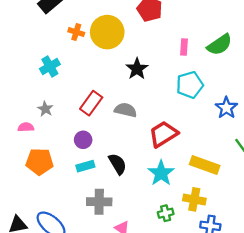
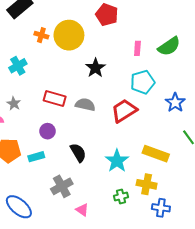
red rectangle: (91, 103) -> (55, 98), turned 70
red trapezoid: (163, 134) -> (124, 111), moved
cyan rectangle: (85, 166) -> (36, 157), moved
gray cross: (99, 202) -> (62, 186), turned -30

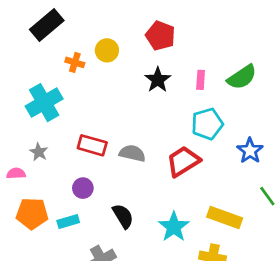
yellow circle: (69, 35) -> (107, 50), moved, size x0.6
cyan cross: (18, 66) -> (44, 103), size x1.5
black star: (96, 68) -> (158, 80), moved

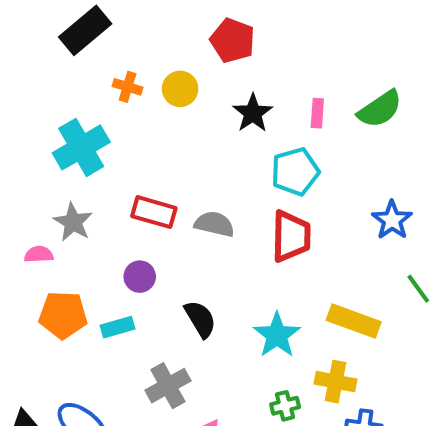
red pentagon: (160, 36) -> (233, 40), moved
yellow circle: (107, 50) -> (180, 89), moved
cyan pentagon: (207, 124) -> (295, 172), moved
gray star: (39, 152) -> (73, 222), size x1.4
red trapezoid: (183, 161) -> (291, 236), turned 123

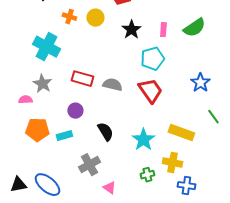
cyan cross: (81, 147) -> (46, 47), turned -32
red trapezoid: (291, 236) -> (150, 91), turned -36

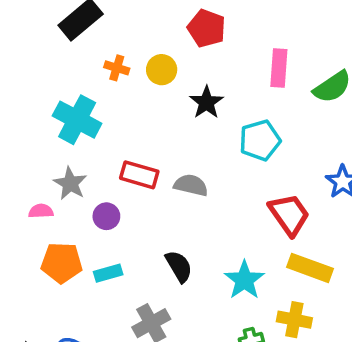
black star: (131, 30) -> (206, 102), moved
pink rectangle: (163, 30) -> (279, 68), moved, size x1.5
red trapezoid: (150, 91) -> (289, 214), moved
purple circle: (75, 111) -> (106, 216), moved

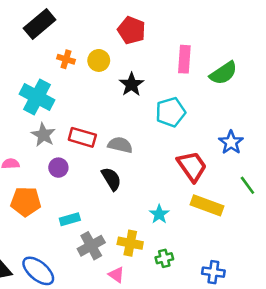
gray star: (70, 183) -> (43, 135), moved
black semicircle: (179, 266) -> (111, 179), moved
cyan rectangle: (108, 273) -> (70, 219), moved
cyan star: (244, 280) -> (159, 214), size x0.7
yellow cross: (294, 320) -> (130, 243), moved

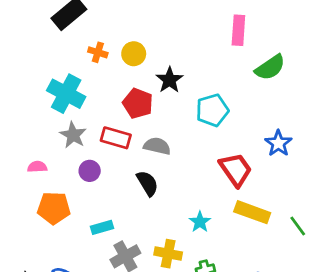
red pentagon: (132, 30) -> (138, 103), moved
pink rectangle: (184, 59) -> (238, 30), moved
green line: (247, 185) -> (298, 226), moved

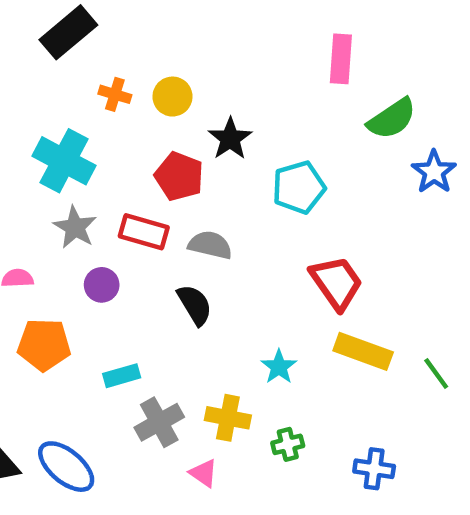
blue star: (278, 143) -> (434, 172), moved

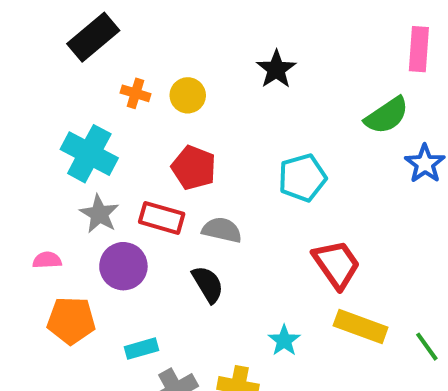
pink rectangle: (341, 59) -> (419, 49), moved
black star: (230, 139) -> (276, 69), moved
purple circle: (102, 285) -> (123, 266), size x1.5

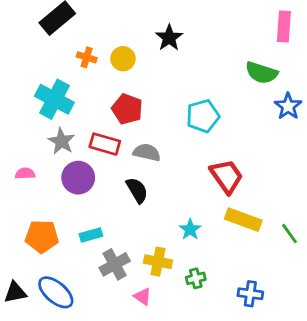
black star: (276, 69) -> (169, 38), moved
green semicircle: (387, 115) -> (261, 73), turned 52
orange pentagon: (71, 320) -> (42, 236), moved

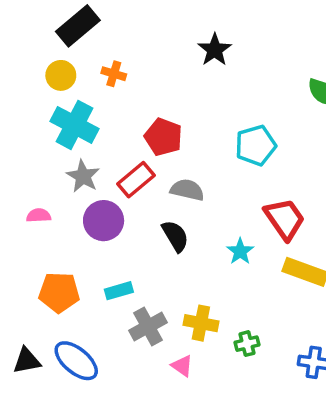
yellow circle: (123, 59) -> (61, 75), moved
red rectangle: (105, 144) -> (136, 180), turned -56
cyan star: (190, 229) -> (240, 251), moved

